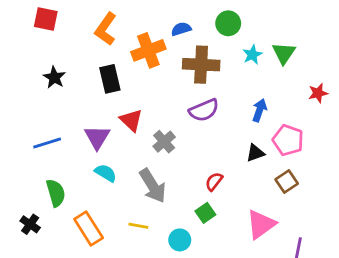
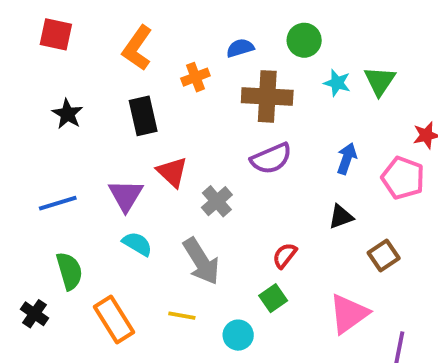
orange cross: (148, 50) -> (195, 77), size x0.6
cyan star: (252, 55) -> (337, 83), turned -30
pink pentagon: (288, 140) -> (403, 178), moved

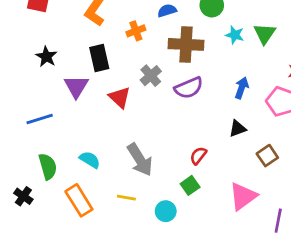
purple triangle: (126, 195) -> (76, 86), moved
gray cross: (217, 201) -> (151, 76), moved
cyan semicircle: (137, 244) -> (90, 160), moved

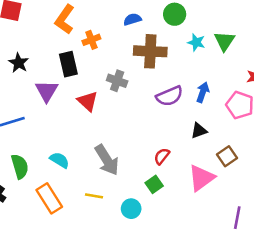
orange cross: (136, 31) -> (91, 40), moved
gray cross: (151, 76) -> (117, 81), turned -30
purple semicircle: (189, 88) -> (169, 96), moved
pink triangle: (243, 196) -> (201, 178), moved

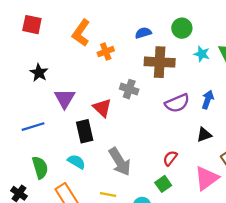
black rectangle: (68, 64) -> (85, 131), moved

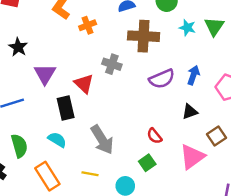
red semicircle: (170, 158) -> (154, 136), turned -77

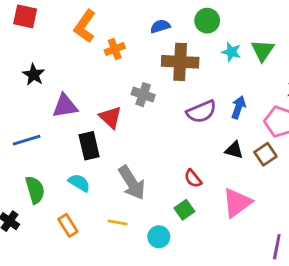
purple triangle: (45, 74) -> (65, 106), turned 50
black triangle: (190, 112) -> (234, 150), turned 35
brown square: (217, 136) -> (265, 154), moved
orange rectangle: (47, 176) -> (68, 225), size x0.7

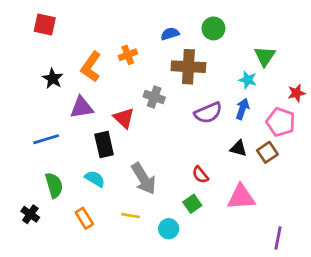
orange L-shape: (85, 26) -> (91, 67), moved
cyan star: (231, 52) -> (248, 80), moved
pink triangle: (237, 203) -> (241, 197), turned 32

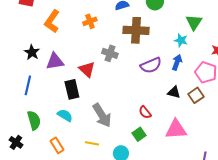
orange L-shape: (91, 67) -> (52, 21), moved
black star: (53, 79) -> (32, 52), moved
blue line: (46, 139) -> (28, 85), turned -60

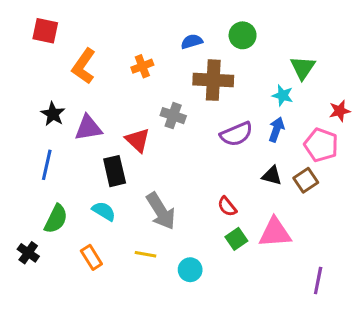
green semicircle: (34, 120) -> (56, 219), turned 42
green square: (139, 134) -> (236, 239), moved

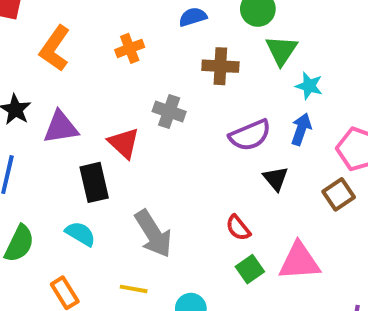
green triangle: (303, 68) -> (282, 50), moved
brown cross: (213, 80) -> (220, 66), size x0.7
black triangle: (272, 176) -> (276, 179), moved, turned 35

